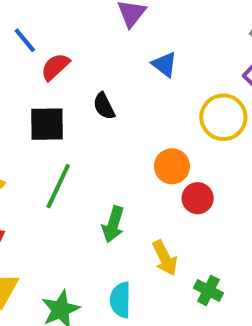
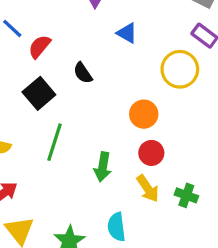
black square: (47, 124) -> (39, 93), turned -32
red circle: (198, 198) -> (151, 153), moved
green cross: (208, 290) -> (186, 195), moved

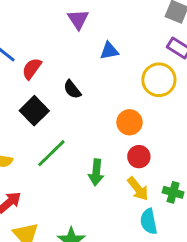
blue triangle: (127, 33) -> (109, 51), turned -36
green line: (55, 142) -> (51, 153), turned 32
cyan semicircle: (117, 227) -> (149, 221), moved

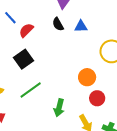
black semicircle: (72, 89) -> (58, 24), moved
red circle: (139, 157) -> (97, 98), moved

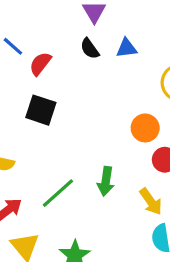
black square: (23, 59) -> (41, 110), turned -30
green line: (31, 90) -> (58, 193), moved

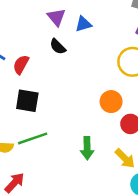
blue triangle: (127, 48) -> (83, 24), moved
green line: (58, 193) -> (33, 138), moved, turned 32

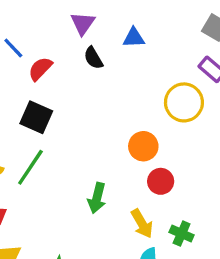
purple triangle: (56, 17) -> (83, 23), moved
green line: (33, 138) -> (30, 167), turned -52

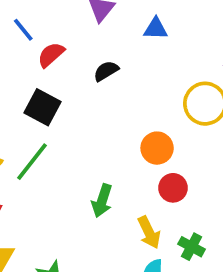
black semicircle: (93, 58) -> (106, 71), moved, turned 85

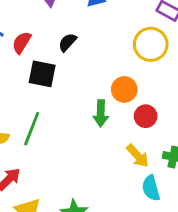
black square: (42, 107) -> (42, 74), moved
green arrow: (102, 201) -> (101, 113), moved

